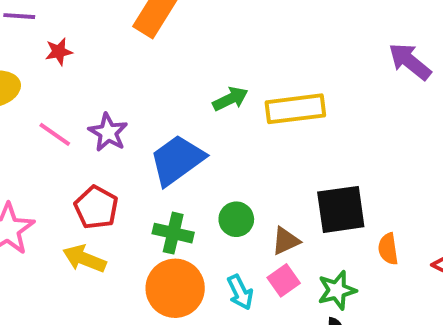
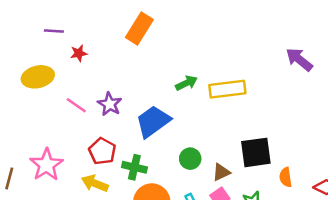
green cross: (173, 233) -> (134, 167), moved

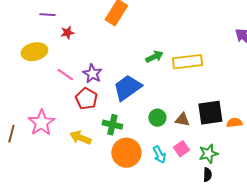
red pentagon: (102, 151) -> (86, 99), moved
brown triangle: (221, 172) -> (182, 120), moved, turned 35
orange semicircle: (286, 177) -> (234, 123), moved, turned 91

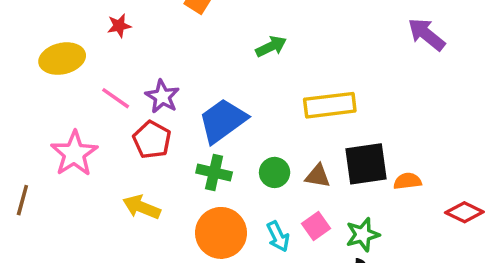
green arrow: (154, 57) -> (271, 46), moved
yellow rectangle: (187, 62) -> (330, 105), moved
pink star: (41, 123) -> (74, 153), moved
green cross: (112, 125) -> (214, 172), moved

